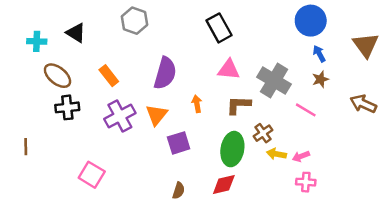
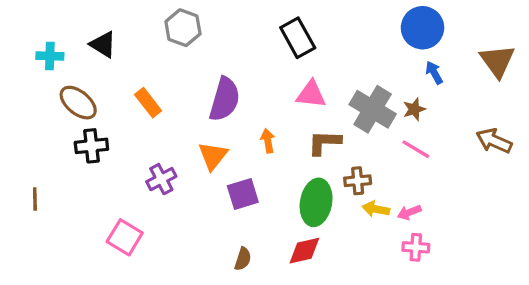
brown star: (320, 79) -> (414, 109), moved
purple cross: (120, 116) -> (161, 179), moved, size x0.7
brown cross: (263, 133) -> (358, 181), turned 30

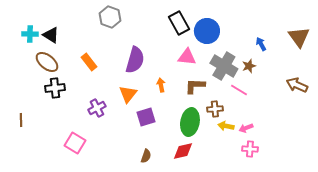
blue circle: (422, 28) -> (207, 31), moved
black triangle: (103, 44) -> (51, 35), moved
pink line: (416, 149) -> (239, 90), moved

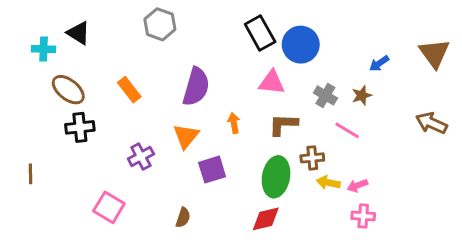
black triangle: (51, 35) -> (78, 33), moved
blue arrow: (261, 44) -> (379, 63), turned -96
gray cross: (224, 66) -> (325, 95), size x0.6
brown semicircle: (146, 156) -> (183, 217), moved

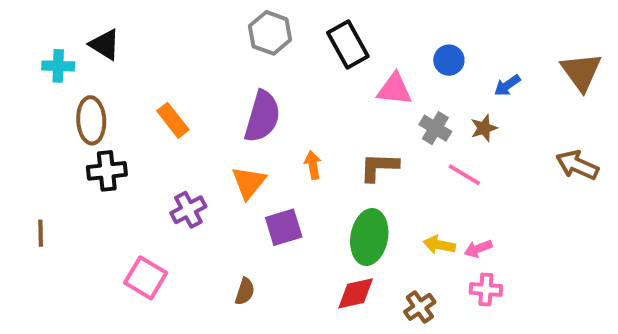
gray hexagon: (160, 24) -> (270, 33), moved
blue circle: (301, 45) -> (449, 60), moved, size x0.6
pink triangle: (272, 82) -> (395, 89), moved
brown ellipse: (68, 90) -> (91, 120), turned 48
brown cross: (312, 158) -> (420, 307), moved, turned -30

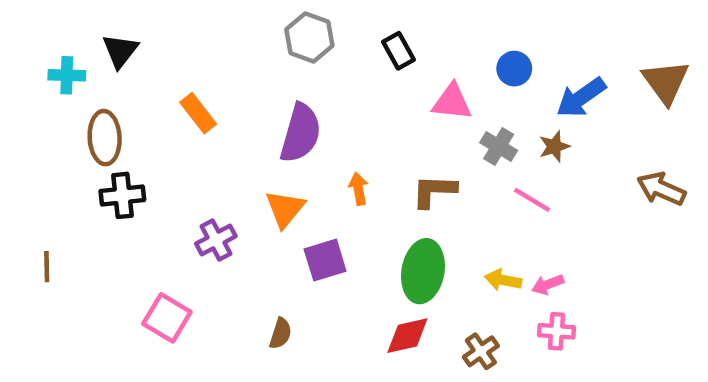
black triangle: (105, 45) -> (120, 51), turned 36
black rectangle: (348, 45) -> (398, 51), size x0.7
blue arrow: (507, 85) -> (581, 97), size x1.6
orange rectangle: (173, 120) -> (198, 113), moved

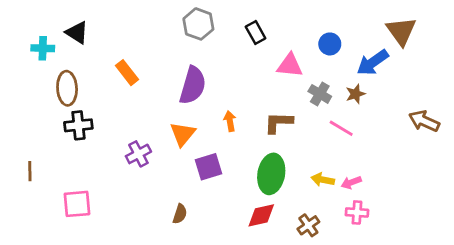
black triangle: (120, 51) -> (77, 33), turned -35
brown triangle: (666, 82) -> (401, 31), moved
pink square: (167, 318) -> (77, 204), moved, turned -36

